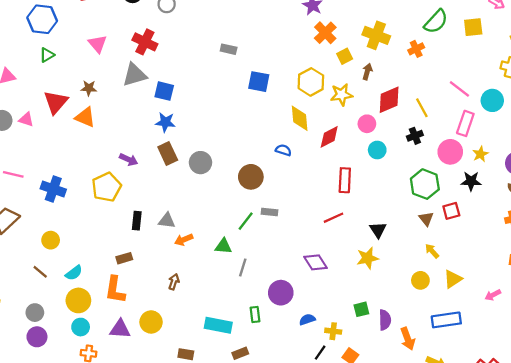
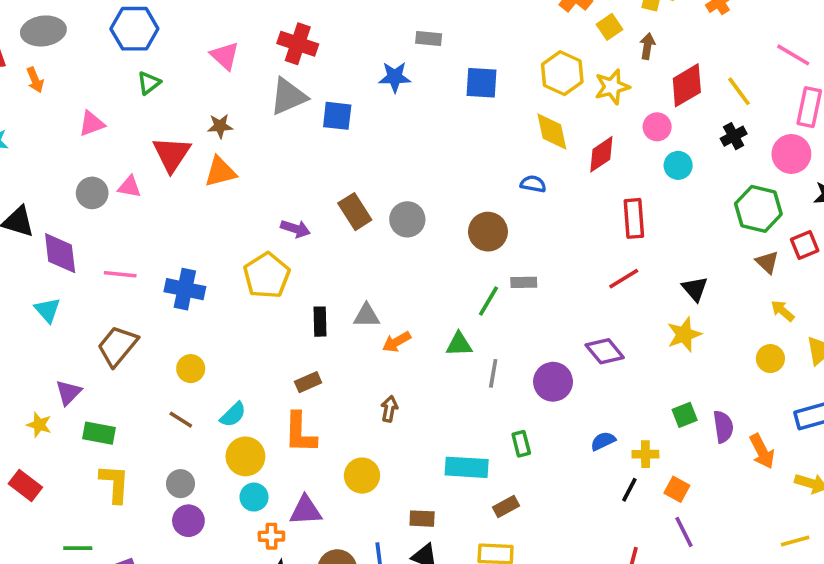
orange triangle: (85, 117) -> (220, 172), turned -30
blue star: (165, 122) -> (395, 77), moved
purple circle: (281, 293) -> (553, 382), moved
purple triangle: (120, 329) -> (306, 510), moved

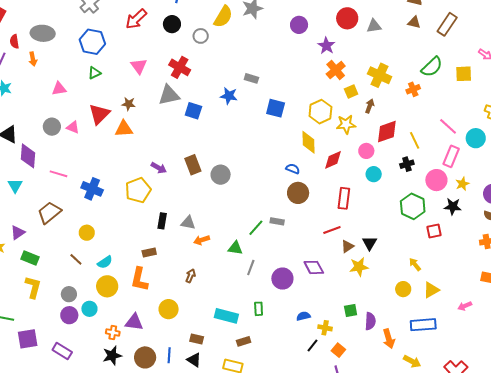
brown circle: (488, 232) -> (298, 193), moved
brown triangle: (767, 262) -> (347, 246), moved, turned 32
cyan circle: (254, 497) -> (89, 309), moved

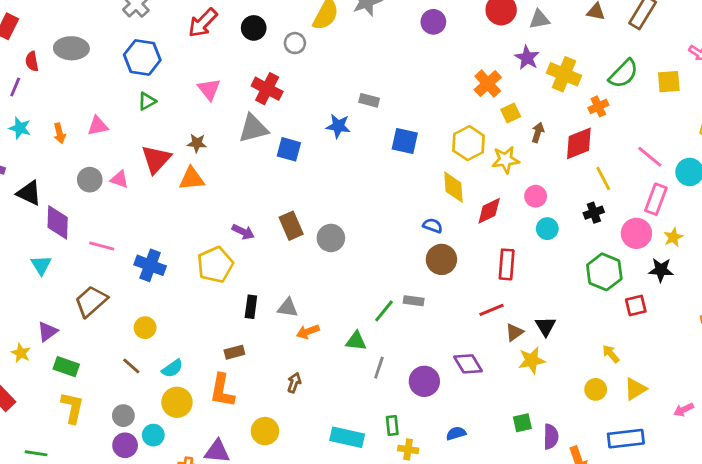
purple star: (326, 46) -> (527, 58), moved
orange arrow: (33, 59) -> (60, 133), moved
yellow cross: (380, 75) -> (564, 74), moved
red diamond: (387, 132) -> (579, 143), moved
yellow cross: (325, 328) -> (408, 449), moved

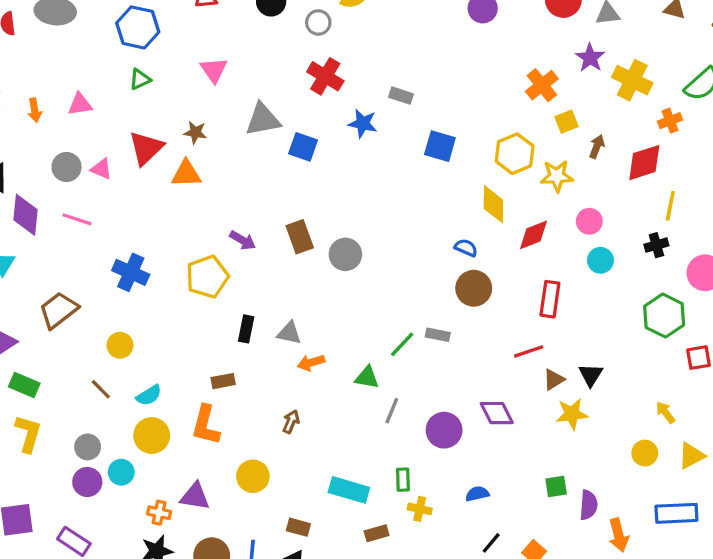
red cross: (267, 89) -> (325, 76), moved
yellow line: (603, 179) -> (670, 206), turned 35
pink line: (102, 246) -> (77, 219), moved

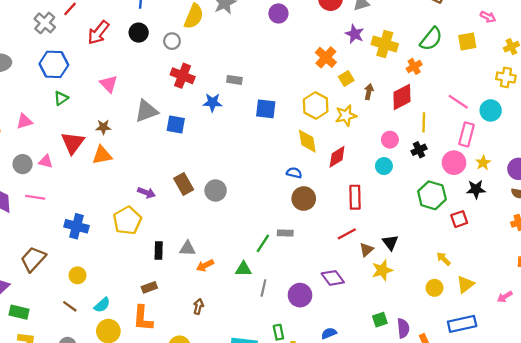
pink circle: (589, 221) -> (390, 140), moved

